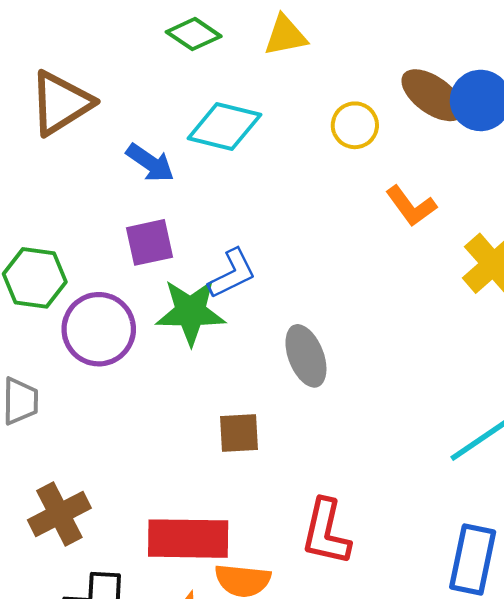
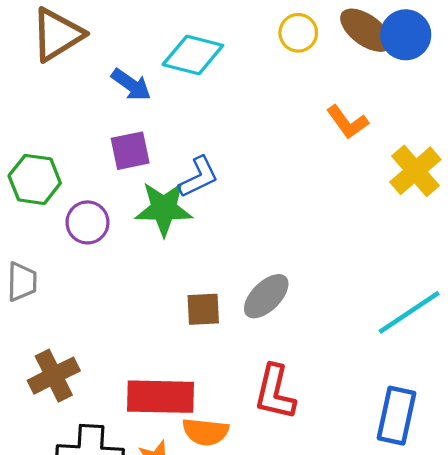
yellow circle: (355, 125) -> (298, 33), moved
purple circle: (99, 329) -> (87, 222), size x0.7
gray ellipse: (306, 356) -> (266, 296), moved, turned 66

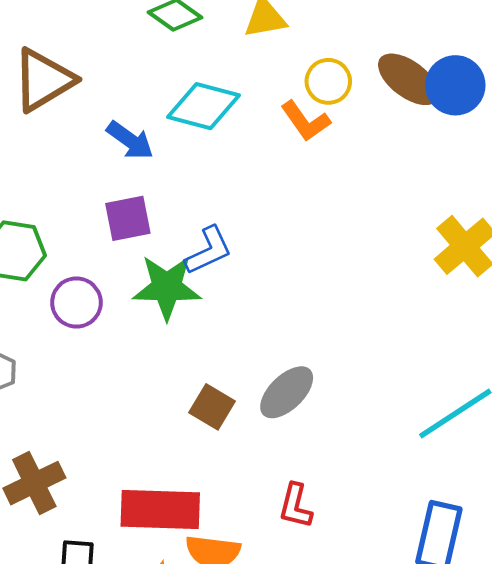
orange L-shape: (347, 122) -> (306, 121), moved
brown square: (203, 309) -> (212, 407), turned 33
red L-shape: (275, 392) -> (296, 506), size x0.7

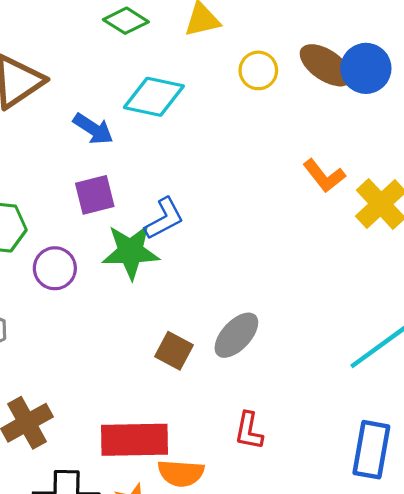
orange L-shape: (306, 121) -> (324, 176), moved

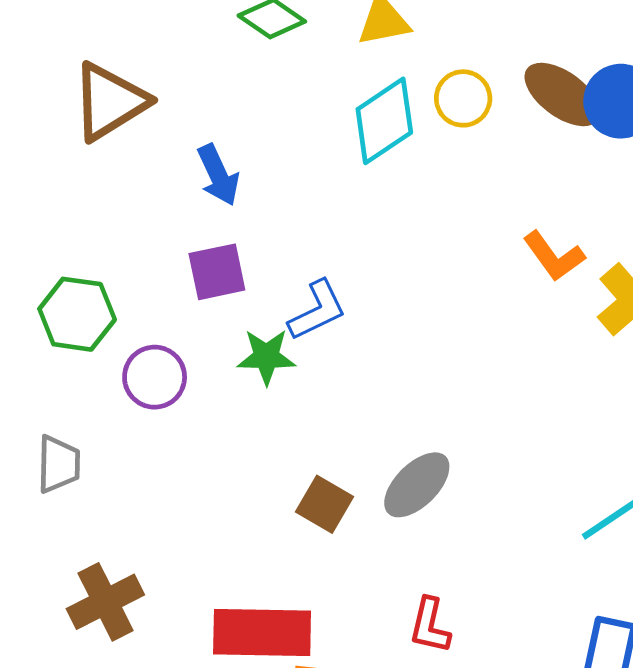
cyan diamond: (154, 97) -> (384, 121), moved, turned -48
blue arrow: (93, 129) -> (218, 175), turned 30
green star: (131, 252) -> (266, 357), size x0.7

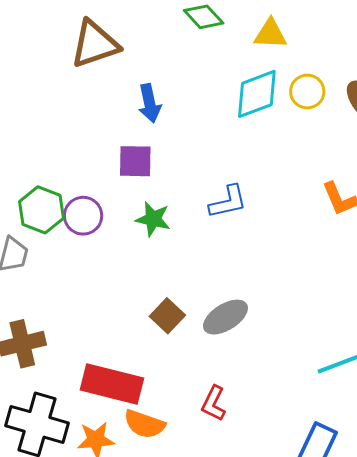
blue L-shape: (317, 310) -> (228, 202), moved
green hexagon: (77, 314) -> (41, 210), moved

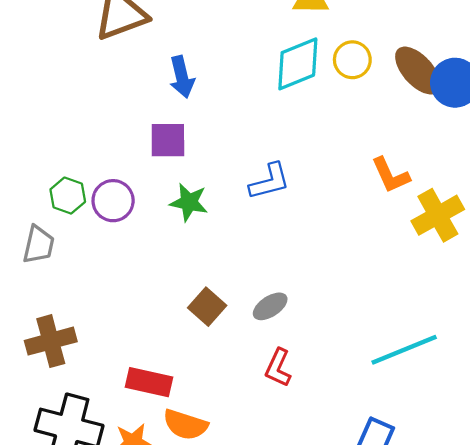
green hexagon: (41, 210) -> (68, 196), size x0.7
gray ellipse: (225, 317) -> (270, 306), size x0.7
red rectangle: (112, 384) -> (149, 382), size x0.7
red L-shape: (214, 403) -> (278, 368), moved

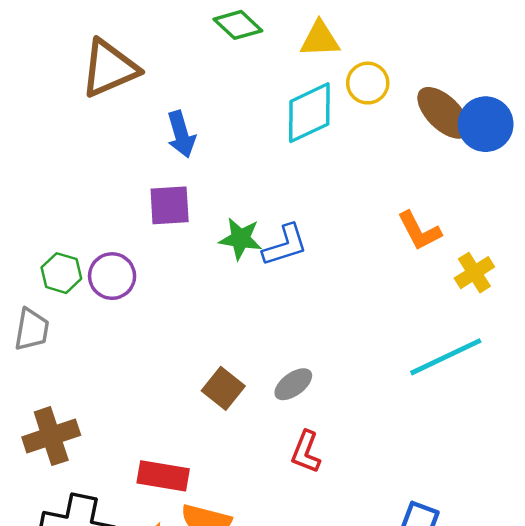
yellow circle: (352, 60) -> (368, 83), moved
green star: (189, 202) -> (240, 239), moved
yellow cross: (438, 215) -> (474, 273), size x0.7
cyan line: (404, 350) -> (446, 357), moved

